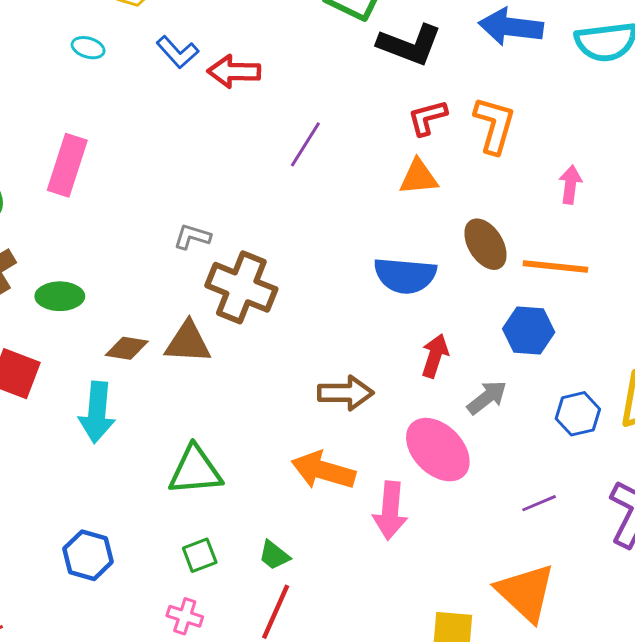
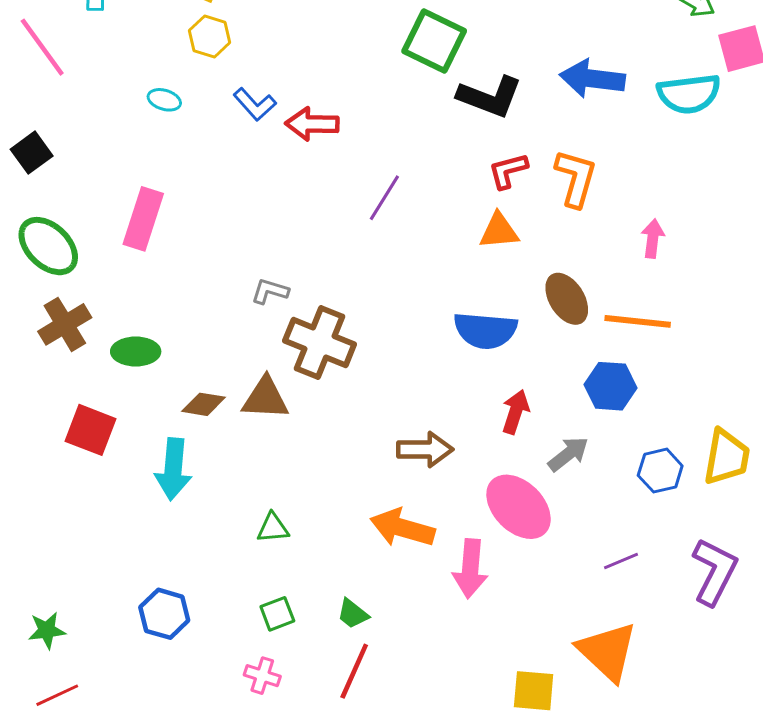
green triangle: (195, 470) -> (273, 528), size x0.6

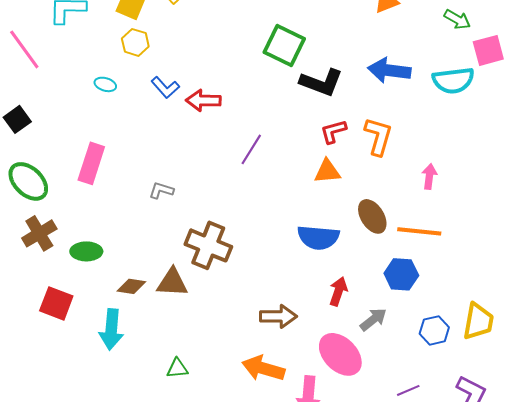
gray L-shape: (270, 291) -> (161, 190), moved

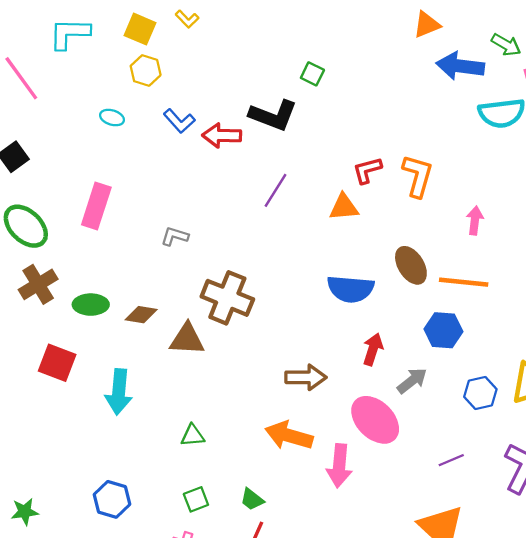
green square: (284, 45) -> (312, 74), size x0.5
blue arrow: (389, 70) -> (460, 66), moved
black L-shape: (321, 82) -> (273, 115), moved
orange triangle: (327, 171) -> (344, 207), moved
brown diamond: (131, 286) -> (141, 315), moved

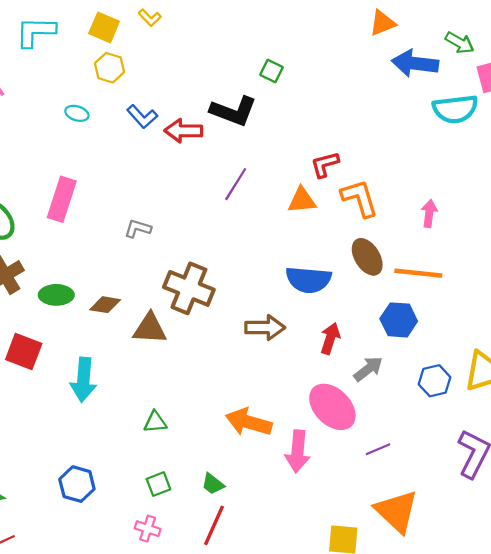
orange L-shape: (418, 176) -> (360, 198), moved, turned -33
brown arrow: (306, 377) -> (265, 328), moved
purple line: (451, 460) -> (378, 449), moved

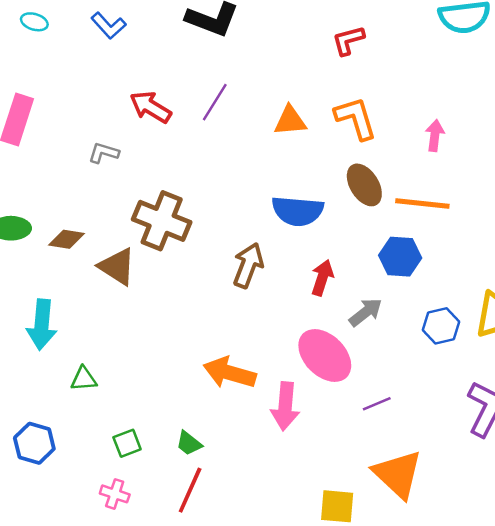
red arrow: (183, 131) -> (151, 107), moved, turned 30
red L-shape: (325, 164) -> (348, 40), moved
brown arrow: (265, 328) -> (248, 265), turned -69
brown triangle: (150, 329) -> (117, 267), turned 30
green triangle: (155, 422) -> (84, 379), moved

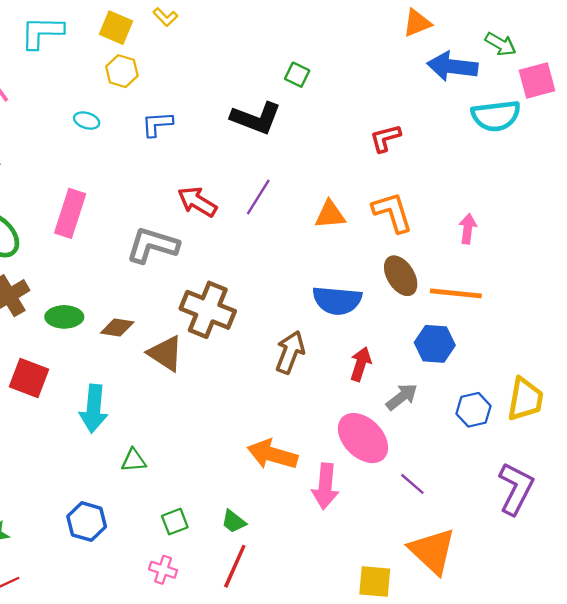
blue L-shape: (108, 26) -> (157, 124), turned 128
gray L-shape: (104, 153) -> (152, 245), size x1.8
purple line: (377, 404) -> (412, 484), turned 64

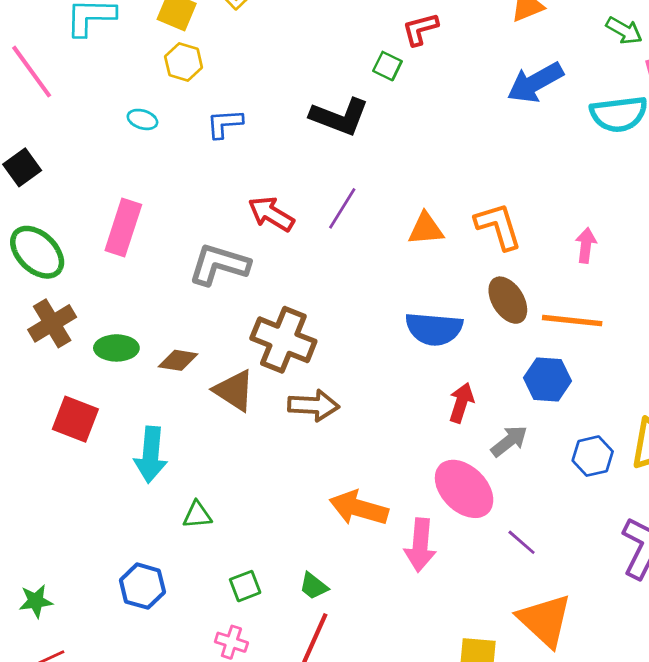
blue arrow: (452, 66) -> (535, 82), moved, turned -36
red L-shape: (385, 138) -> (420, 29), moved
brown arrow: (290, 352) -> (314, 405), moved, turned 72

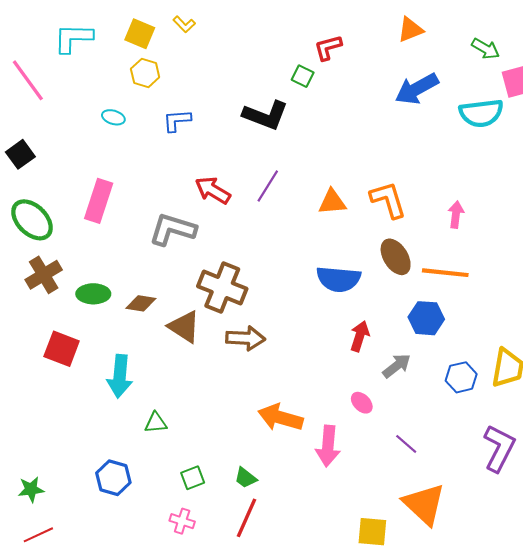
pink ellipse: (464, 489) -> (362, 403), size x0.5

